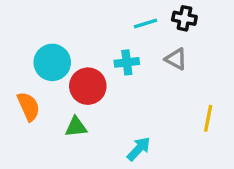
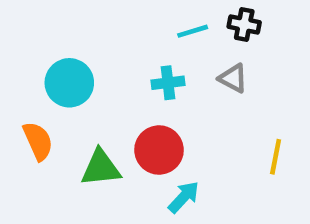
red circle: (88, 86) -> (159, 150), moved
green triangle: (76, 127) -> (101, 168), size x1.4

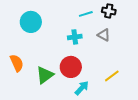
cyan circle: (69, 83) -> (31, 22), moved
yellow line: (276, 157) -> (112, 76), moved, turned 42
green triangle: (101, 168) -> (45, 75), turned -30

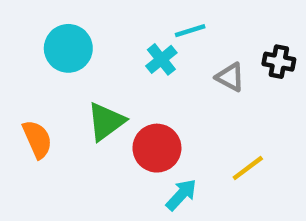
black cross: (109, 11) -> (279, 62), moved
cyan cross: (75, 37) -> (161, 59), moved, turned -32
green triangle: (45, 75) -> (106, 121), moved

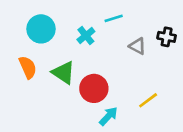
cyan cross: (161, 59) -> (86, 36), moved
green triangle: (106, 121) -> (63, 73), turned -50
orange semicircle: (37, 139) -> (28, 67), moved

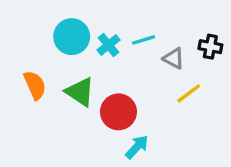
cyan line: (114, 18) -> (144, 40), moved
cyan circle: (41, 29) -> (72, 37), moved
yellow line: (148, 100) -> (189, 93), moved

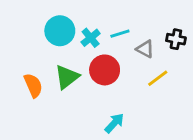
orange semicircle: (35, 85) -> (33, 85), moved
green triangle: (80, 92) -> (67, 77), turned 48
red circle: (118, 112) -> (105, 70), moved

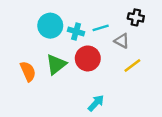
cyan cross: (91, 38) -> (76, 31), turned -35
black cross: (176, 39) -> (136, 17), moved

